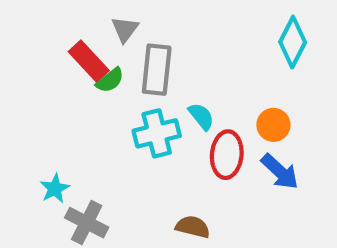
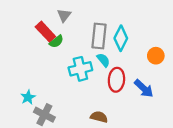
cyan diamond: (293, 42) -> (121, 38), moved
gray rectangle: (157, 70) -> (99, 36), moved
orange circle: (273, 125) -> (156, 56), moved

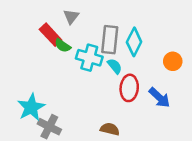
green semicircle: (56, 42) -> (63, 46), turned 72
cyan cross: (80, 69) -> (89, 58), moved, turned 30
cyan star: (28, 97) -> (31, 107), size x1.6

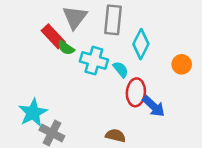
gray triangle: (71, 17) -> (75, 17), size x1.5
gray rectangle: (110, 40) -> (113, 20), moved
blue arrow: (159, 98) -> (154, 106), moved

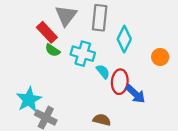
green semicircle: (66, 48) -> (52, 50), moved
cyan semicircle: (121, 69) -> (103, 72), moved

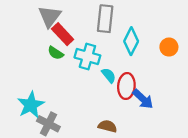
gray triangle: (66, 16) -> (50, 16), moved
red rectangle: (47, 32) -> (63, 34), moved
orange circle: (160, 57) -> (169, 47), moved

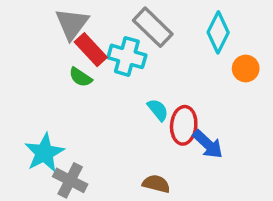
gray rectangle: (105, 19) -> (153, 27), turned -52
cyan diamond: (131, 41) -> (218, 32), moved
cyan cross: (87, 56) -> (127, 56), moved

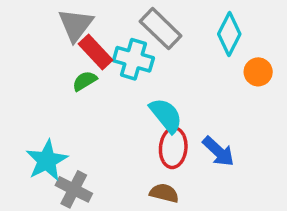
green semicircle: (80, 77) -> (85, 81), turned 115
cyan semicircle: (158, 110) -> (166, 115), size x1.5
red ellipse: (184, 125) -> (173, 148), moved

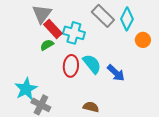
gray rectangle: (161, 29) -> (103, 16), moved
red ellipse: (173, 148) -> (71, 66), moved
blue arrow: (218, 151) -> (116, 73), moved

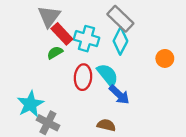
cyan diamond: (127, 19) -> (120, 41), moved
orange circle: (143, 40) -> (165, 58), moved
blue arrow: (116, 73) -> (119, 95), moved

